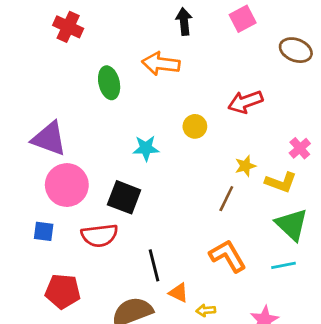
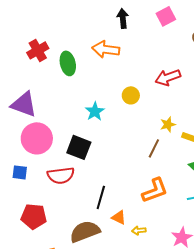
red cross: (68, 27) -> (38, 50), moved, turned 35
cyan star: (146, 148) -> (95, 111), turned -30
orange L-shape: (228, 256) -> (155, 190), turned 100
black line: (154, 265) -> (101, 197), turned 30

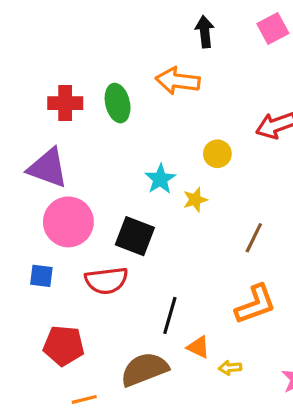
red cross: (38, 50) -> (65, 103), moved, turned 30
yellow star: (168, 124) -> (195, 200), moved

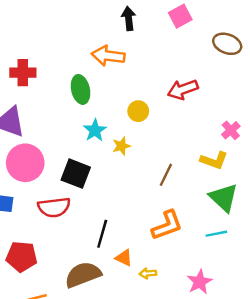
green ellipse: (118, 103) -> (81, 89), moved

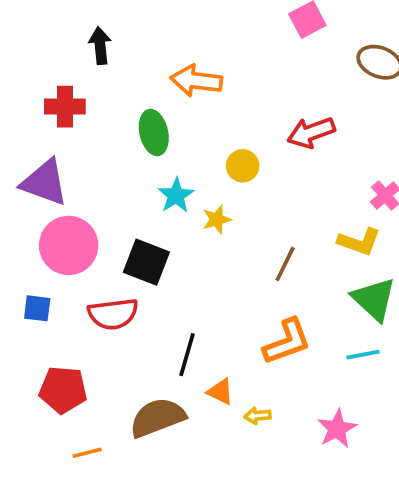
black arrow: (129, 19) -> (100, 46), moved

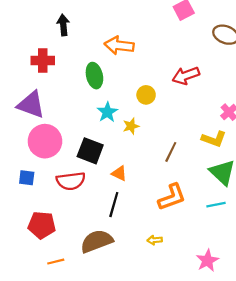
orange triangle: (220, 392) -> (119, 173), moved
pink star: (337, 429) -> (207, 261), moved

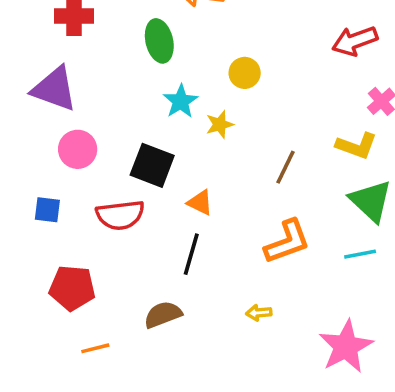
red arrow: (186, 76) -> (355, 41), moved
pink circle: (45, 141) -> (78, 149), size x0.7
brown semicircle: (97, 241) -> (163, 315), size x0.7
pink star: (207, 261) -> (346, 347), size x1.4

